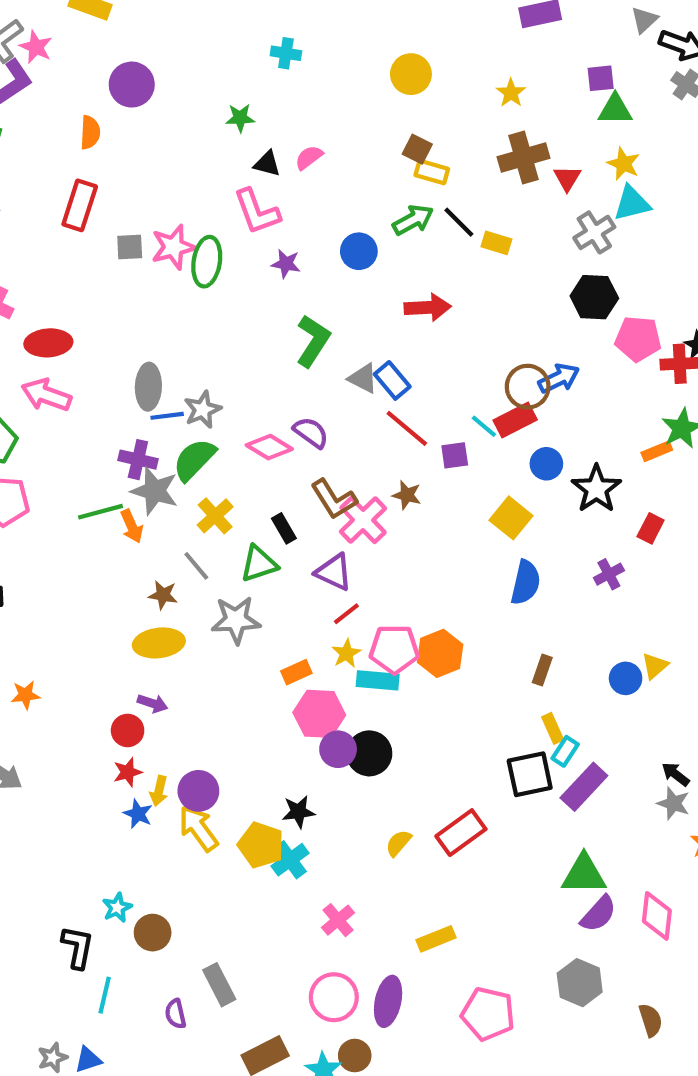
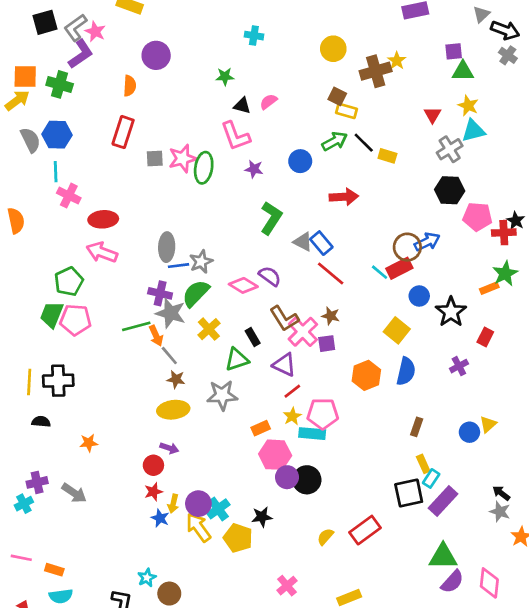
brown cross: (523, 157) -> (376, 71), moved
purple square: (455, 455) -> (327, 344), moved
gray line: (196, 566) -> (169, 356), moved
orange hexagon: (440, 653) -> (366, 375), moved
cyan cross: (290, 860) -> (218, 509), moved

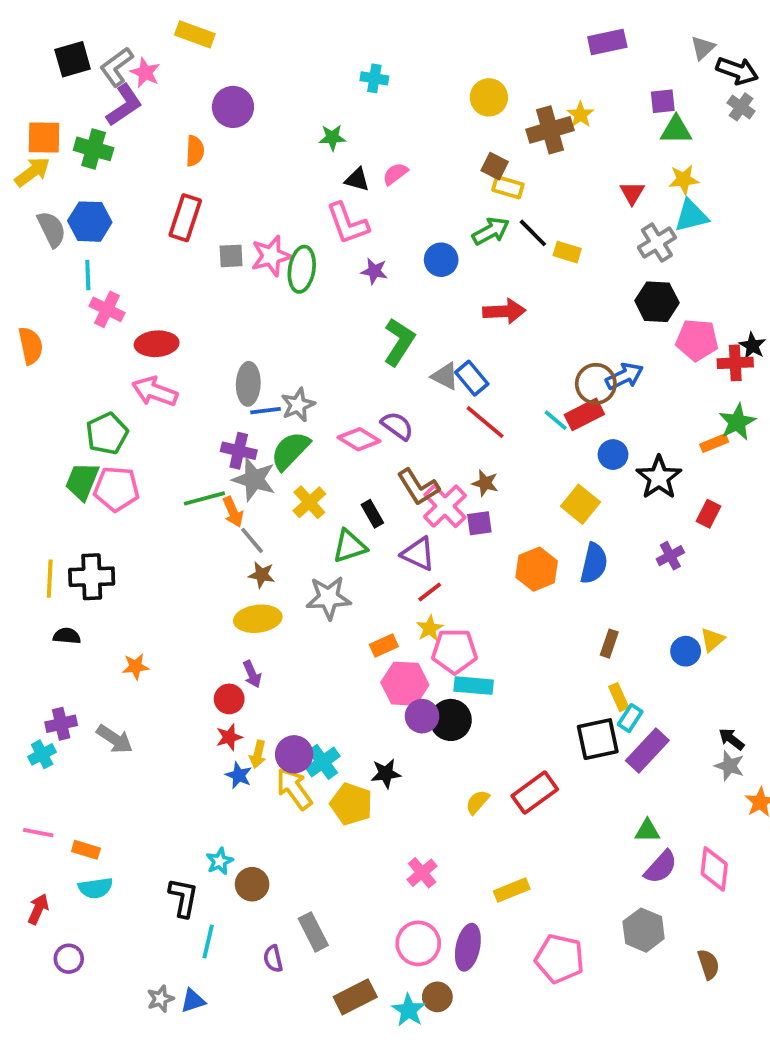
yellow star: (468, 106) -> (684, 180), turned -30
pink pentagon: (323, 414) -> (455, 651), moved
cyan rectangle: (312, 434) -> (474, 686), moved
purple arrow: (169, 448) -> (252, 674), turned 48
green triangle: (443, 556) -> (647, 831), size x0.6

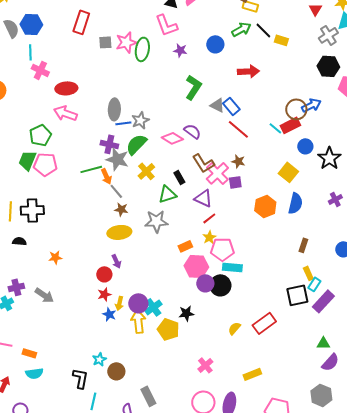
yellow arrow: (294, 789) -> (138, 321), turned 30

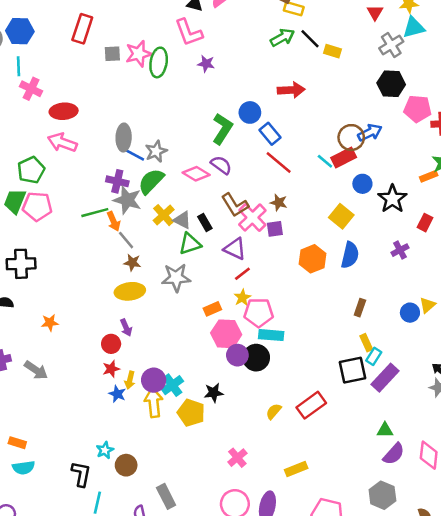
blue circle: (215, 44) -> (250, 112), moved
green L-shape: (193, 87) -> (222, 129), moved
gray triangle: (217, 105) -> (182, 220), moved
blue line: (123, 123) -> (135, 155), turned 35

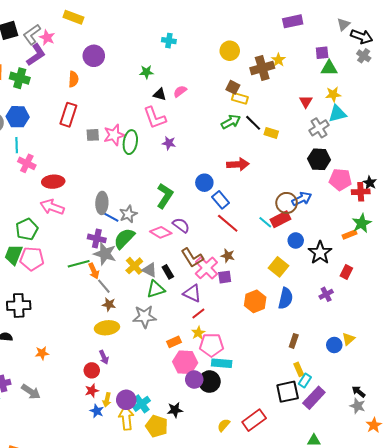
green L-shape: (222, 129) -> (165, 196), moved

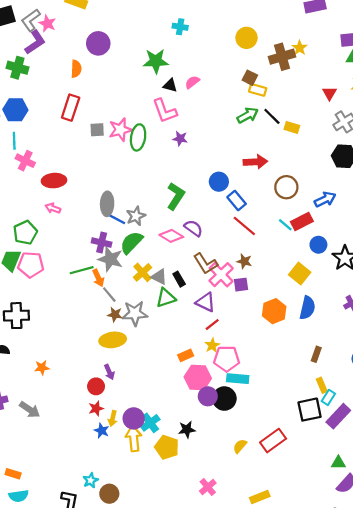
green star: (147, 72) -> (156, 61), size x1.6
brown circle: (287, 203) -> (286, 187), moved
pink arrow: (52, 207) -> (53, 208), size x0.6
gray star: (145, 317) -> (135, 313), moved

